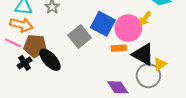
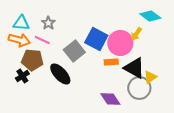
pink line: (13, 43) -> (42, 40), moved
black ellipse: (50, 60) -> (60, 74), moved

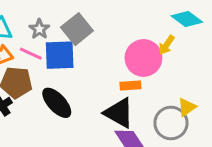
blue square: (96, 39) -> (60, 55), moved, turned -30
gray square: (74, 51) -> (77, 29), moved
black triangle: (134, 68) -> (119, 113), moved

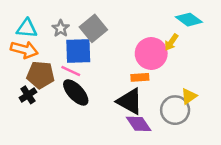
pink line: (31, 54) -> (71, 71), moved

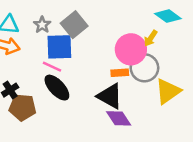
brown pentagon: (41, 75) -> (22, 107), moved
yellow triangle: (189, 96) -> (168, 91), size x1.6
gray circle: (175, 110) -> (144, 68), moved

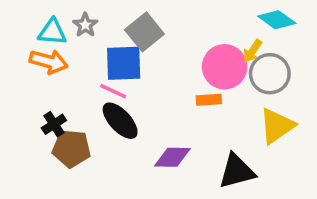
gray star: (42, 25) -> (85, 25), moved
gray circle: (144, 68) -> (270, 74), moved
black triangle: (110, 96) -> (237, 171), moved, turned -44
purple diamond: (119, 118) -> (172, 157), moved, turned -55

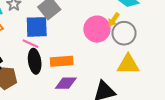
orange rectangle: (209, 100) -> (62, 61), moved, size x1.5
black ellipse: (120, 121) -> (35, 61), turned 35
yellow triangle: (277, 126) -> (128, 64), turned 35

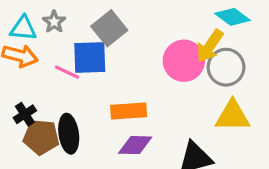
yellow arrow: (114, 20) -> (210, 46), size x1.5
pink line: (30, 44) -> (67, 72), moved
black ellipse: (35, 61) -> (69, 134), moved

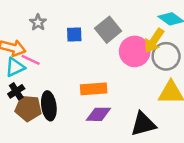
cyan triangle: (23, 28) -> (15, 67), moved, turned -30
gray square: (109, 28) -> (108, 30), moved
blue square: (90, 57) -> (74, 35), moved, size x0.6
pink line: (67, 72) -> (31, 60), moved

